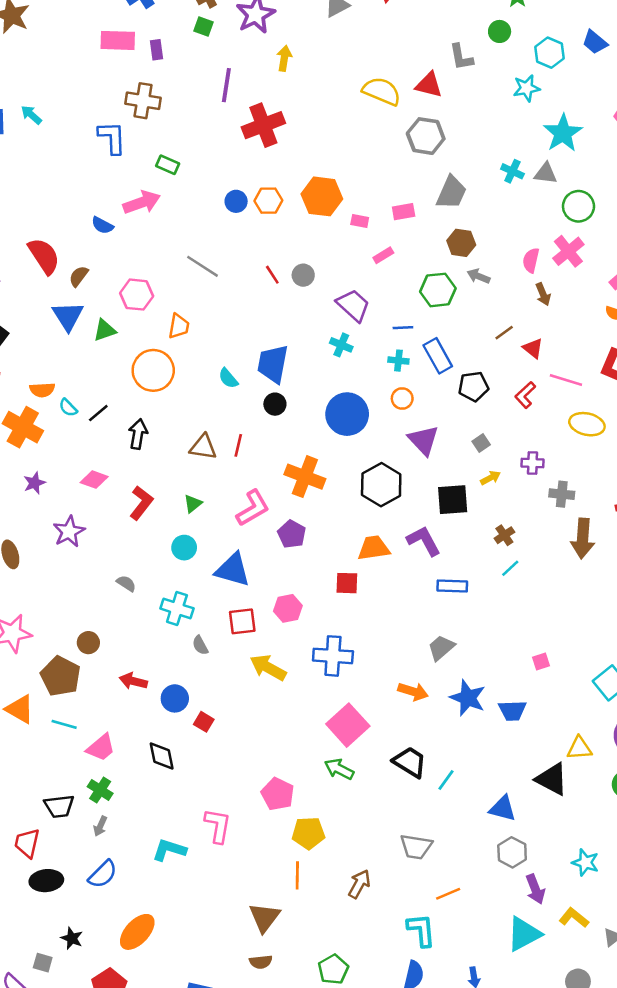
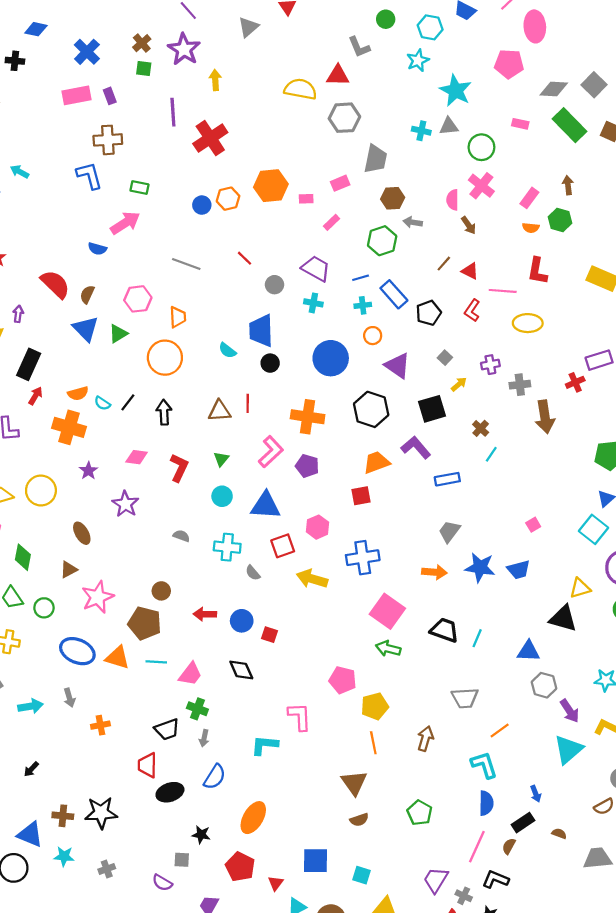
gray circle: (303, 275) -> (274, 285), moved

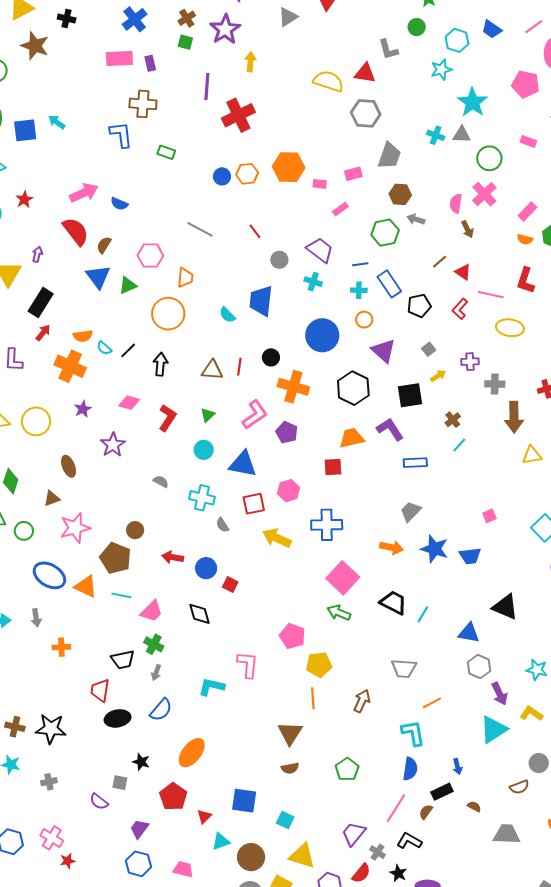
pink arrow: (125, 223) -> (84, 193), moved
black circle: (270, 363) -> (271, 357), moved
yellow triangle: (580, 588) -> (532, 455), moved

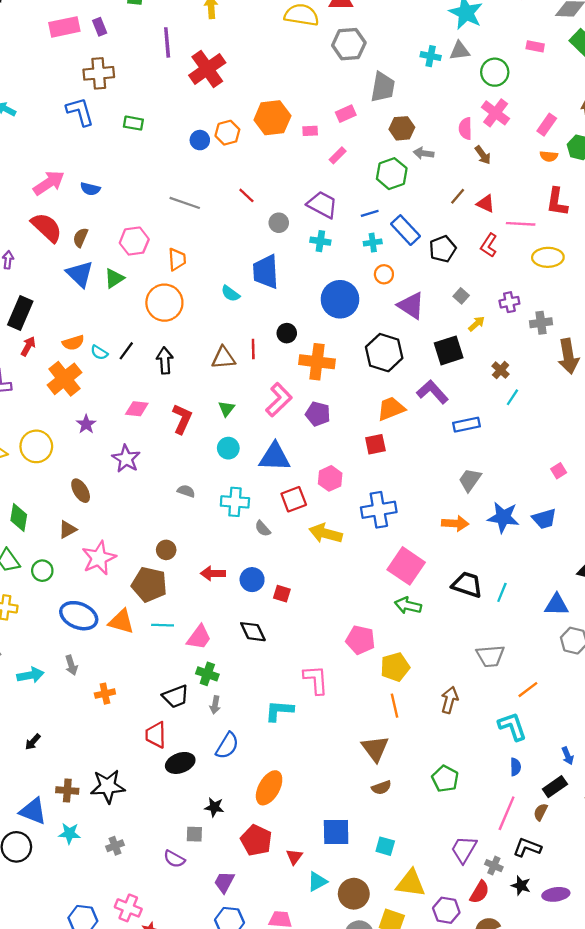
orange cross: (70, 366) -> (64, 379), turned 36
blue semicircle: (410, 769) -> (515, 767), size x0.7

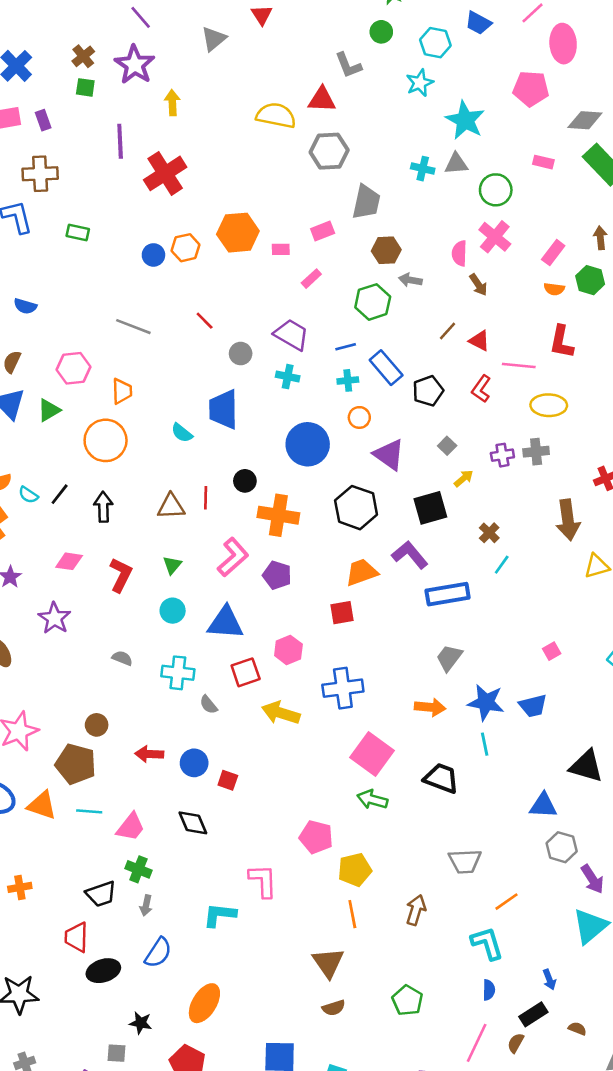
gray cross: (541, 323) -> (536, 452), moved
blue rectangle: (466, 425) -> (448, 594), size x1.4
cyan line: (502, 592) -> (485, 744), moved, turned -36

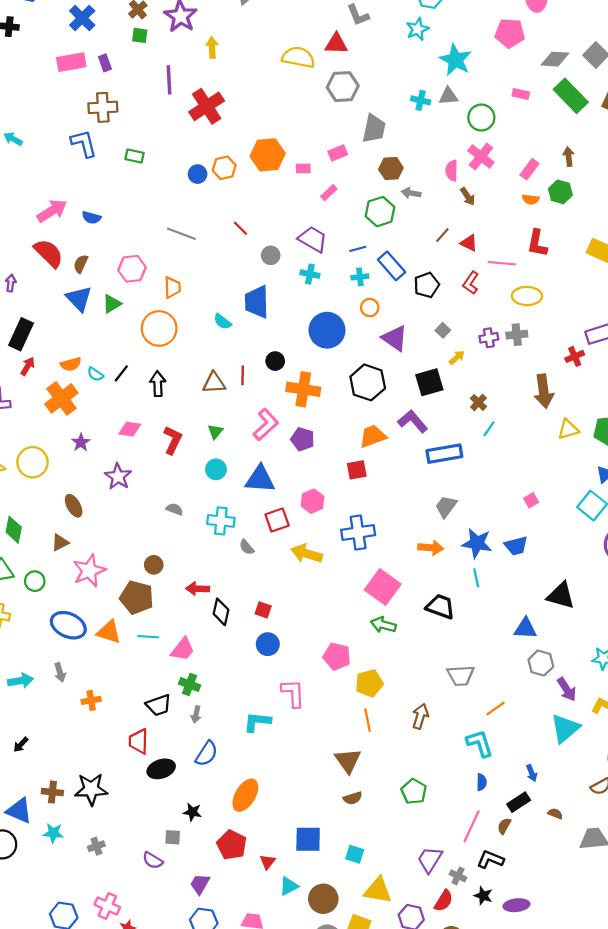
blue circle: (194, 763) -> (268, 644), moved
black diamond: (193, 823) -> (221, 612), moved, turned 36

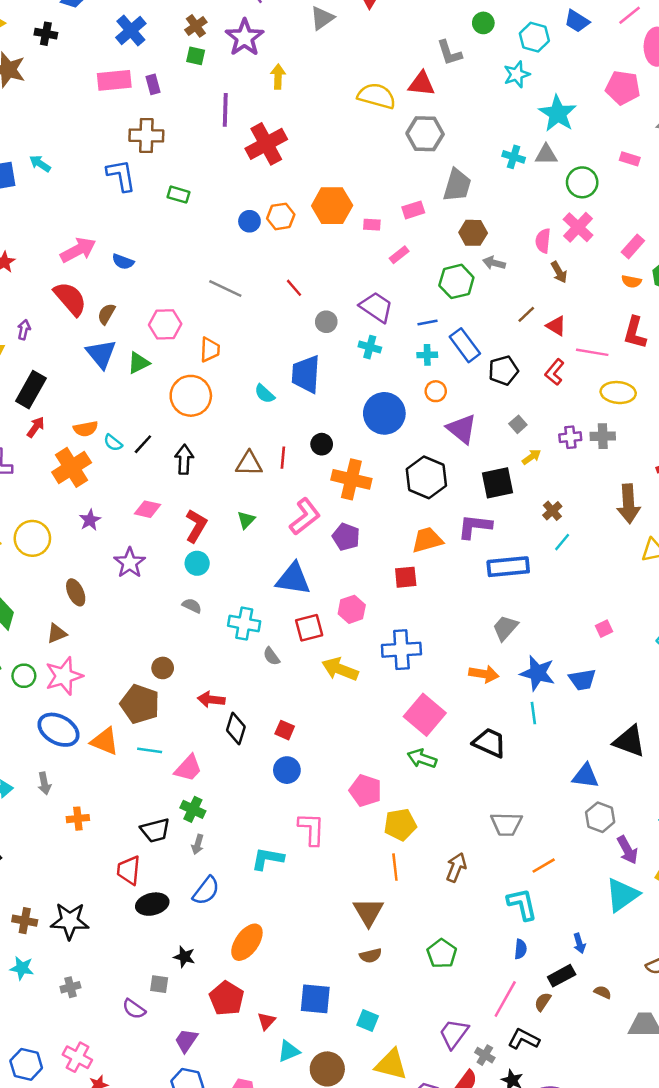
purple L-shape: (413, 421) -> (475, 526), turned -48
cyan circle: (216, 469) -> (197, 563), moved
pink star: (89, 571) -> (64, 676), moved

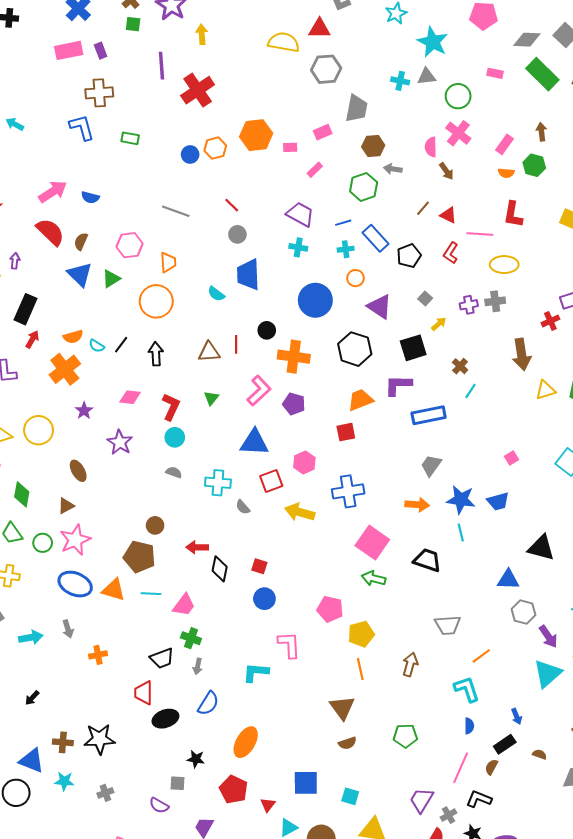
gray circle: (326, 322) -> (237, 234), moved
green pentagon: (442, 954) -> (405, 736), turned -30
gray cross: (485, 1055) -> (448, 815), turned 35

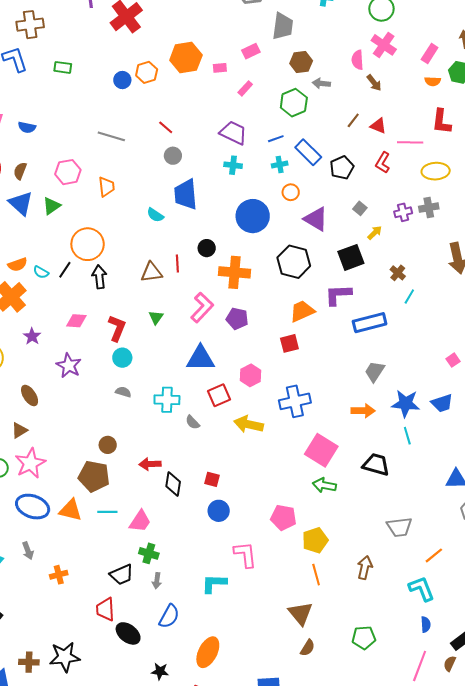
orange circle: (156, 301) -> (88, 244), moved
black ellipse: (165, 719) -> (128, 633), turned 60
brown semicircle: (347, 743) -> (308, 648), turned -36

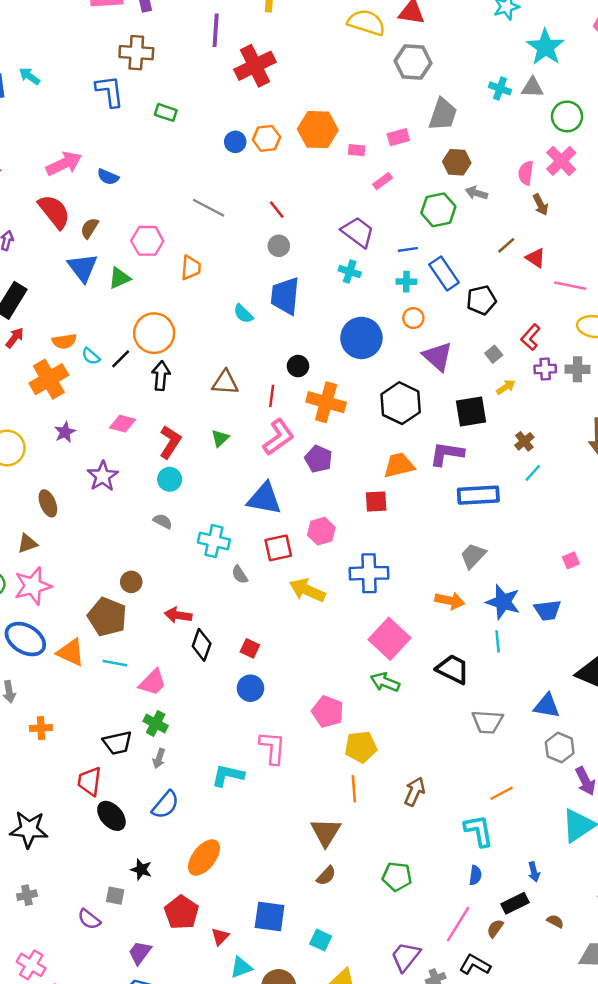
red L-shape: (383, 163) -> (531, 337), moved
red line: (177, 263) -> (272, 396), moved
gray trapezoid: (399, 527) -> (488, 722), moved

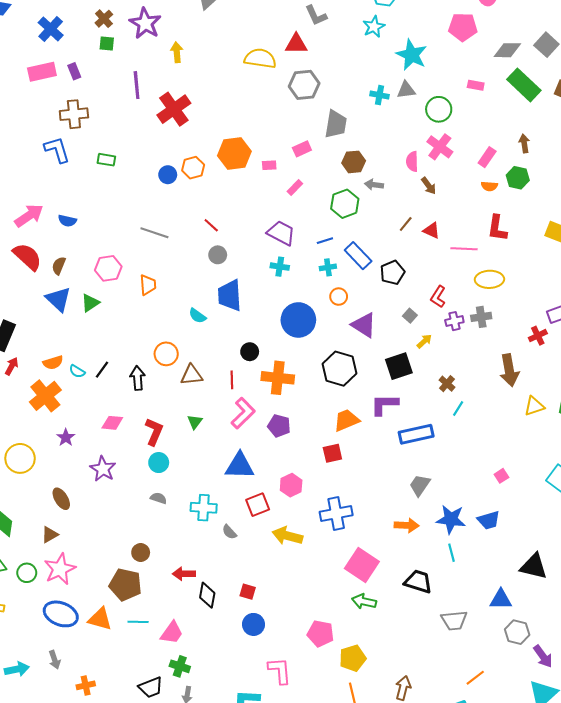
orange circle: (154, 333) -> (166, 354), moved, size x0.7

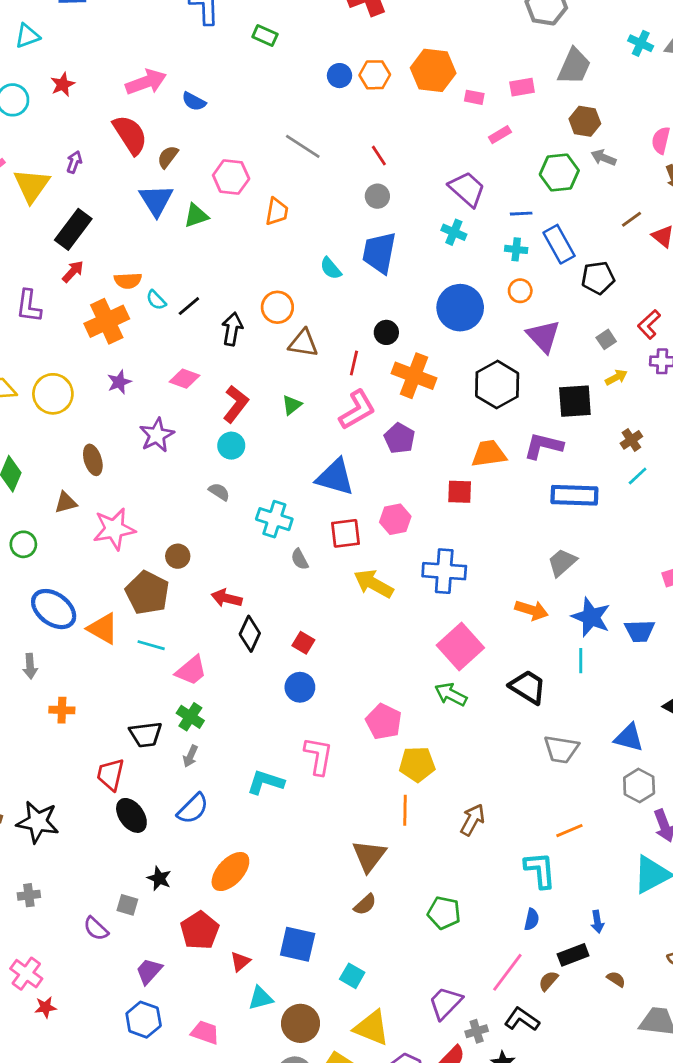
pink star: (60, 569) -> (114, 529), moved

